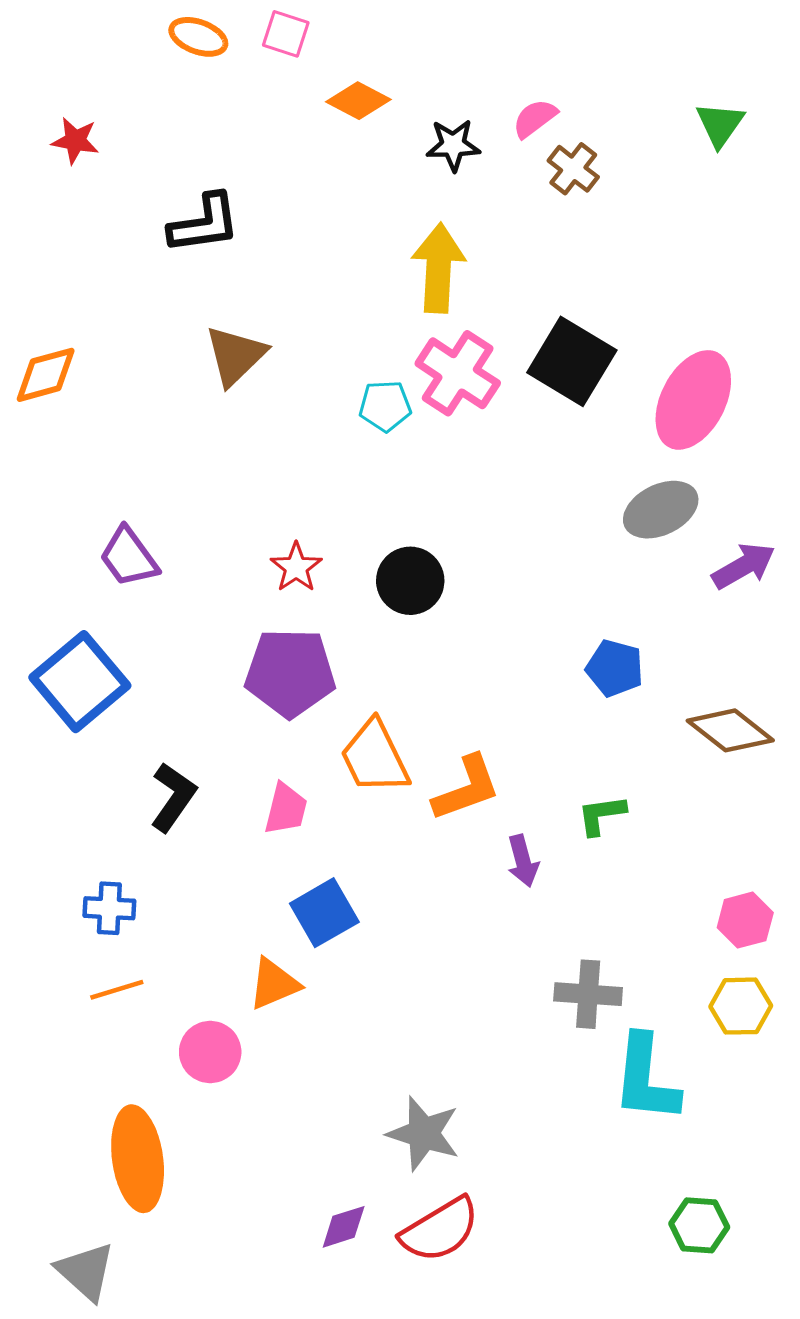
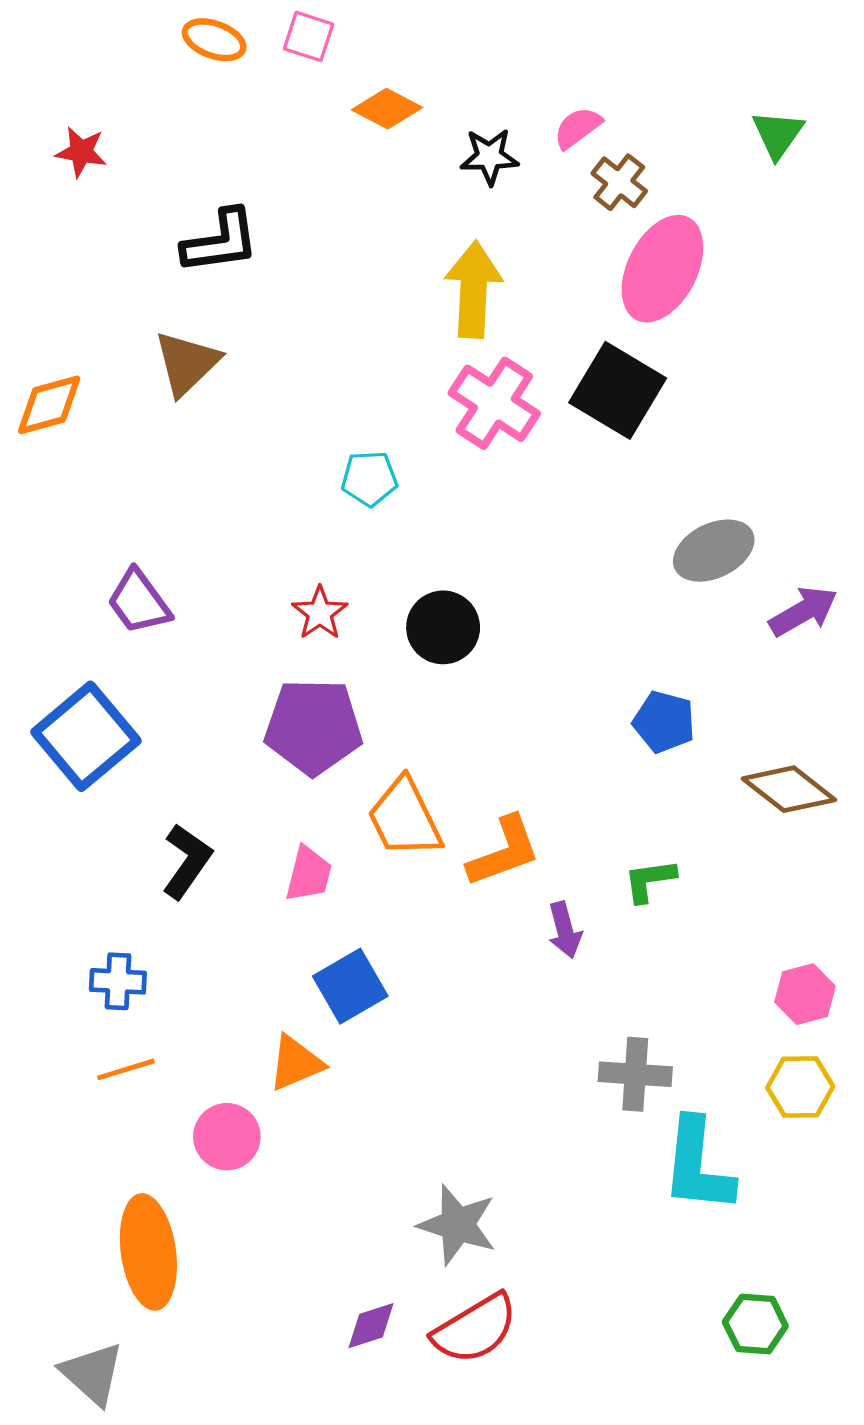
brown triangle: (235, 356) -> (187, 363), moved
pink ellipse: (693, 400) -> (662, 269), moved
cyan pentagon: (385, 406) -> (369, 478), moved

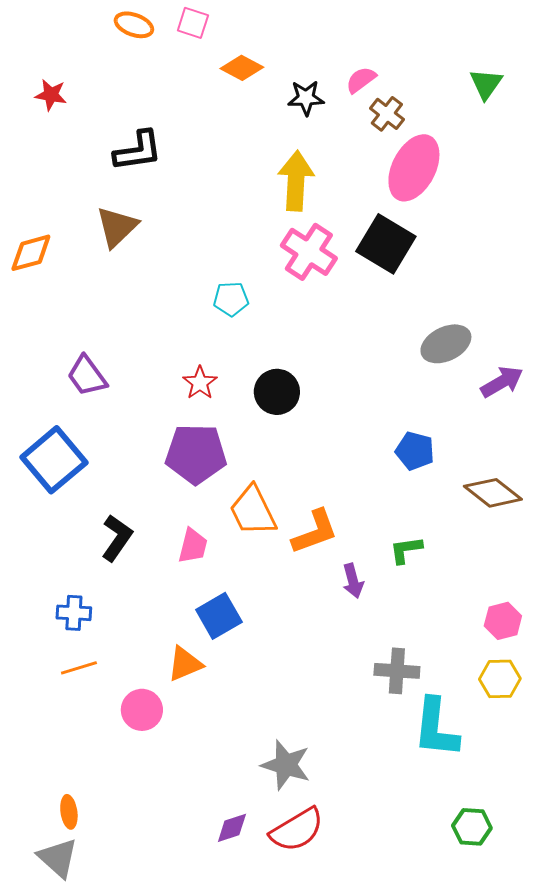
orange ellipse: (148, 1252) -> (69, 812), moved, size x0.5

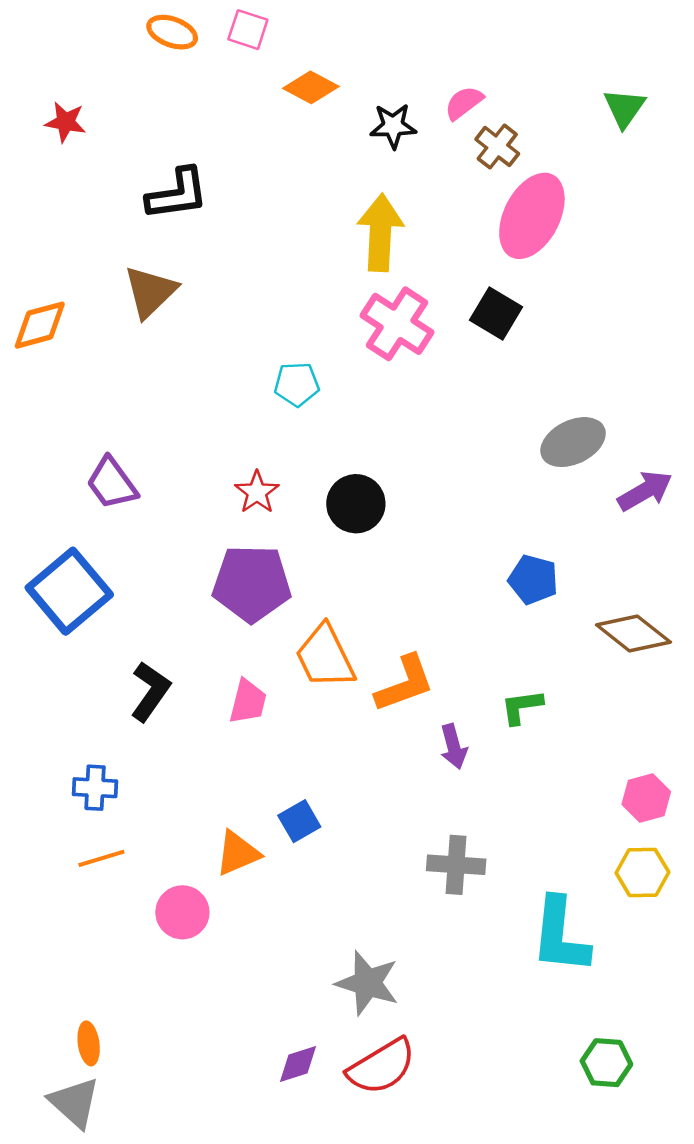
black square: (386, 244) -> (496, 314), size x0.7
blue square: (219, 616) -> (299, 821), moved, size x0.7
gray cross: (397, 671) -> (456, 865), moved

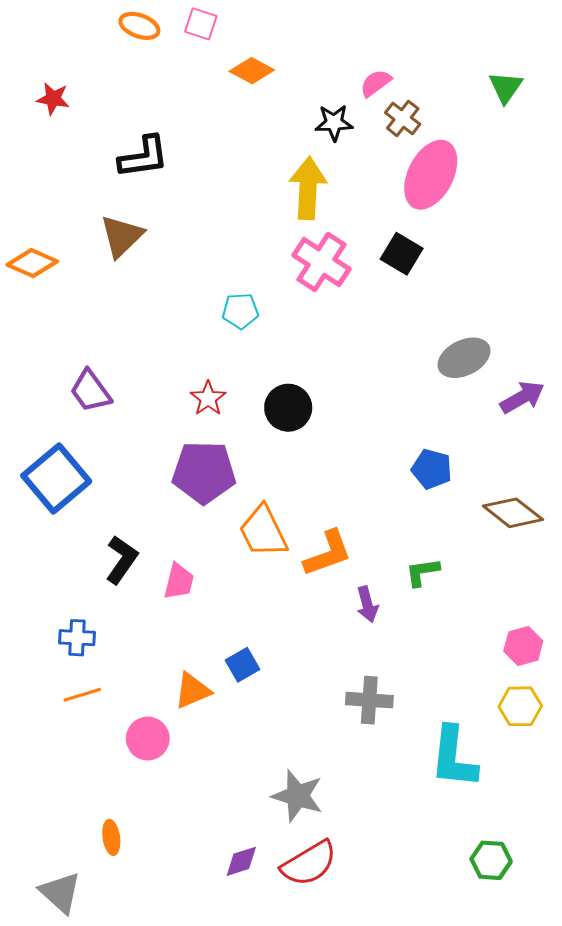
black star: (393, 126) -> (334, 123), moved
orange diamond: (40, 325) -> (32, 263), turned 39
pink trapezoid: (248, 702) -> (179, 581), moved
orange ellipse: (89, 1043) -> (111, 837), moved

